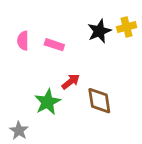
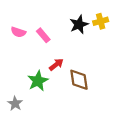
pink semicircle: (23, 41) -> (18, 32), turned -72
pink rectangle: (54, 45) -> (43, 35), turned 32

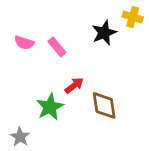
yellow cross: (101, 21) -> (133, 17), moved, turned 32

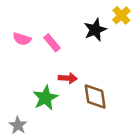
yellow cross: (133, 17) -> (121, 15), turned 30
red arrow: (74, 85) -> (68, 78), turned 42

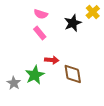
pink semicircle: (22, 39) -> (41, 14), moved
gray star: (18, 125) -> (14, 83), moved

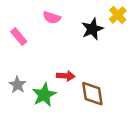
pink rectangle: (40, 33) -> (19, 37), moved
gray star: (14, 83) -> (17, 85), moved

